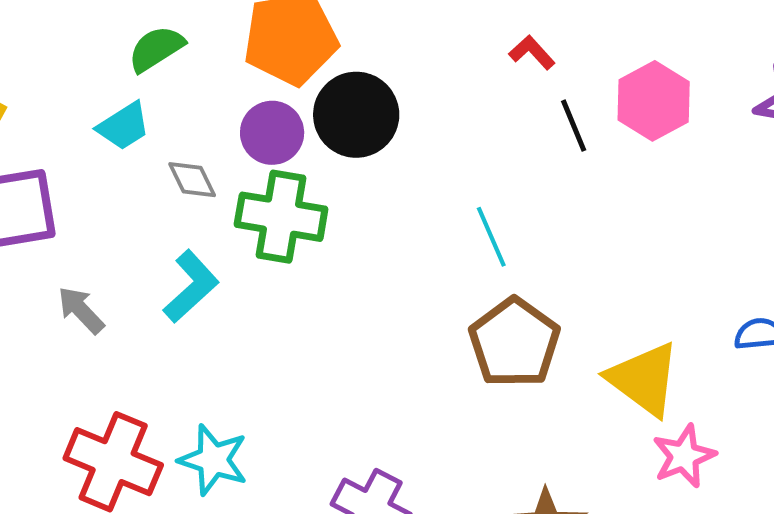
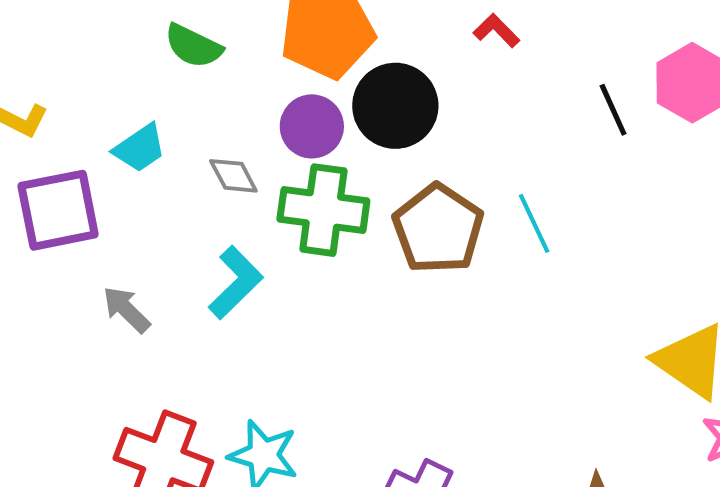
green semicircle: (156, 49) -> (193, 46), turned -120
red L-shape: (532, 52) -> (496, 31), moved
cyan trapezoid: (124, 126) -> (140, 148), moved
brown pentagon: (514, 343) -> (438, 229), moved

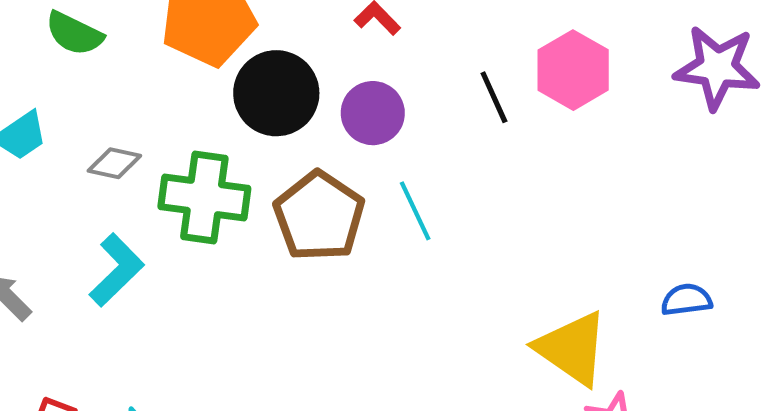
purple circle: (312, 126) -> (373, 113), moved
gray diamond: (233, 176) -> (114, 163), turned -50

